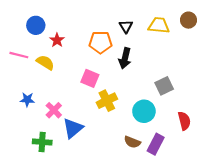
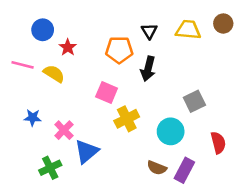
green cross: (42, 142) -> (50, 168), turned -30

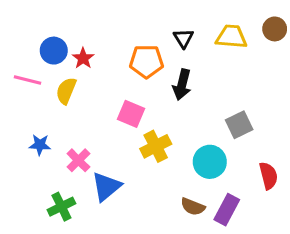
blue circle: (43, 30) -> (54, 51), moved
yellow semicircle: (54, 74) -> (66, 91), turned -100

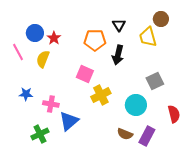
brown circle: (275, 29) -> (161, 19), moved
yellow trapezoid: (231, 37) -> (148, 37), moved, turned -110
pink line: (27, 80) -> (18, 52), turned 48
pink cross: (78, 160) -> (51, 104), turned -35

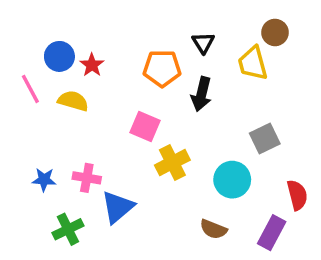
yellow semicircle: (43, 59) -> (73, 101), turned 84
blue star: (26, 94) -> (44, 180), moved
purple rectangle: (147, 136) -> (272, 233), moved

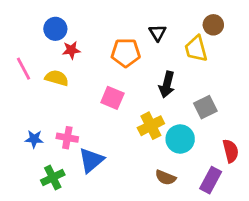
blue circle: (59, 56) -> (55, 29), moved
red star: (92, 65) -> (71, 50), turned 30
black arrow: (201, 94) -> (167, 85), moved
yellow cross: (172, 163) -> (151, 126), moved

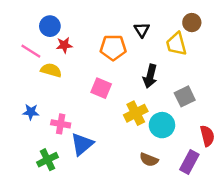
pink line: (24, 69) -> (31, 51), moved, turned -30
blue star: (34, 139) -> (31, 112), moved

